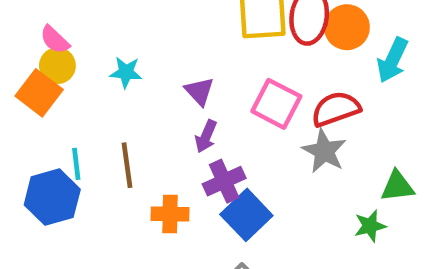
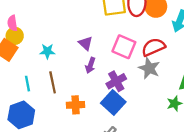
pink semicircle: (55, 40) -> (12, 23), turned 42
cyan star: (126, 72) -> (47, 51), moved
purple cross: (224, 181) -> (116, 81), moved
blue hexagon: (52, 197) -> (21, 115), moved

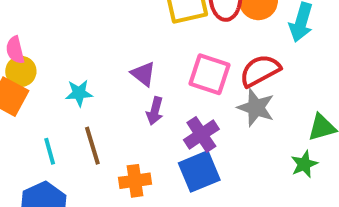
blue square: (113, 103) -> (199, 171), turned 30

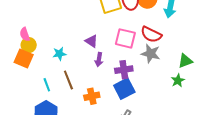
red semicircle: (260, 71) -> (151, 34), turned -120
purple cross: (201, 134) -> (124, 70), turned 30

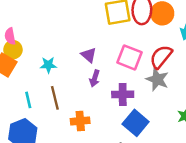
red semicircle: (151, 34) -> (161, 57), turned 95
blue square: (124, 89) -> (136, 123), moved, turned -30

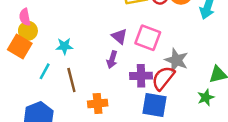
purple triangle: (89, 55) -> (119, 36), moved
red semicircle: (161, 57) -> (163, 78), moved
cyan line: (28, 100) -> (45, 71), moved, turned 42
blue square: (136, 123) -> (155, 105), turned -30

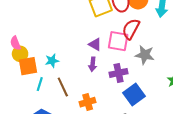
orange square: (20, 47) -> (28, 66), moved, turned -30
red semicircle: (163, 78) -> (131, 29), moved
blue square: (155, 105) -> (134, 94), turned -35

